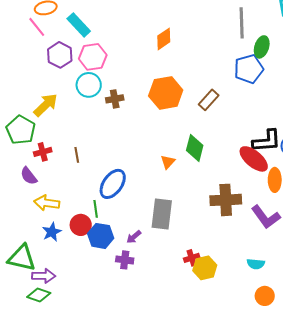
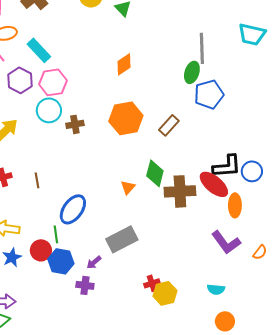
green ellipse: (262, 47) -> (192, 72), moved
brown cross: (226, 200) -> (180, 191), moved
gray rectangle: (162, 214) -> (122, 239), turned 56

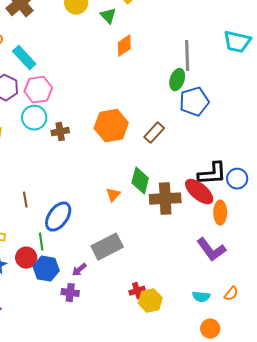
orange diamond: (124, 64) -> (124, 46), moved
brown line: (37, 180) -> (25, 200), moved
orange semicircle: (260, 252) -> (231, 294), moved

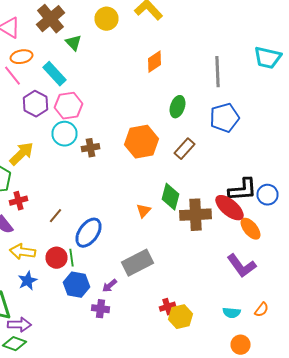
green triangle: (108, 16) -> (74, 43), moved
green ellipse: (177, 80) -> (178, 107), moved
brown line: (25, 200) -> (56, 216), turned 49
orange ellipse: (220, 213) -> (250, 229), turned -40
red circle: (26, 258) -> (56, 258), moved

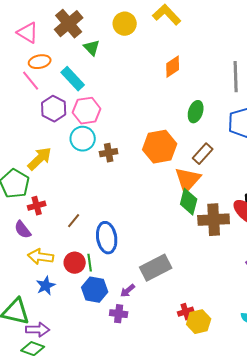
orange triangle: (144, 211) -> (188, 180), moved, size x1.8
blue ellipse: (88, 233) -> (107, 238), turned -44

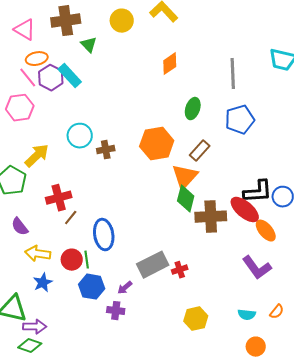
brown cross: (69, 24) -> (66, 21), turned 32
purple hexagon: (54, 109) -> (51, 78), moved
pink hexagon: (87, 111) -> (20, 108), moved
red cross: (37, 206) -> (59, 198), moved, size x1.4
red cross: (186, 312) -> (180, 270), moved

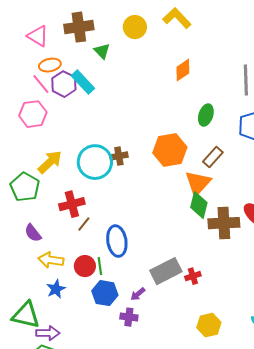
cyan circle: (80, 136) -> (95, 162), moved, size x1.4

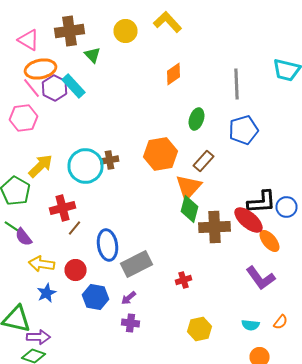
orange ellipse: (50, 65) -> (40, 69), size x1.4
green line: (100, 266) -> (12, 227), moved, turned -48
gray rectangle: (166, 271) -> (136, 264), moved
purple cross: (129, 317) -> (130, 323), moved

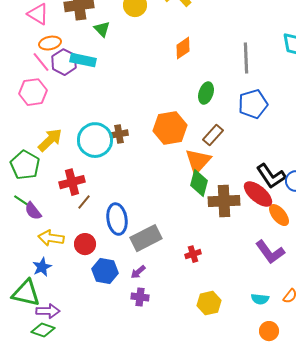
orange ellipse: (40, 69) -> (50, 43), size x0.7
cyan rectangle: (74, 86) -> (83, 60), turned -35
black L-shape: (262, 202) -> (271, 176), turned 60
blue star: (46, 293) -> (42, 267), moved

